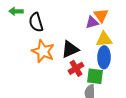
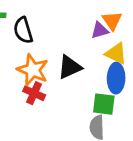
yellow triangle: (104, 39) -> (116, 53), turned 30
red cross: (76, 68) -> (34, 93), moved, turned -35

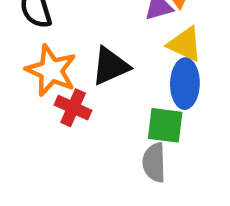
red cross: (34, 93) -> (73, 108), moved

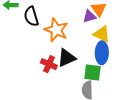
black triangle: (110, 66) -> (67, 58), moved
orange star: (51, 70) -> (56, 30), moved

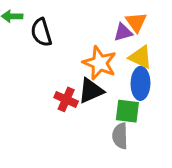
orange star: (56, 30) -> (100, 63), moved

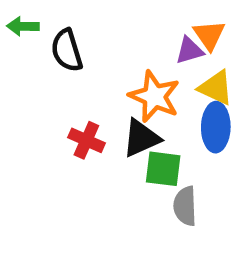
red cross: (66, 99) -> (86, 140), moved
green square: (127, 111) -> (163, 169), moved

